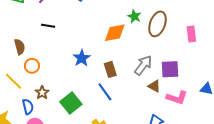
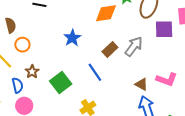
brown rectangle: (110, 69) -> (110, 49), moved, turned 63
purple square: (170, 69) -> (164, 29), moved
brown triangle: (154, 86) -> (141, 84), moved

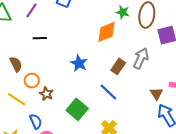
brown star: (32, 72) -> (46, 94), moved
brown triangle: (141, 84) -> (157, 94), turned 40

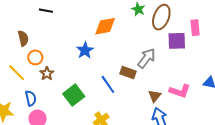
orange diamond: (107, 32) -> (105, 26), moved
black line: (40, 38) -> (46, 11), moved
brown rectangle: (118, 66) -> (128, 72), moved, turned 63

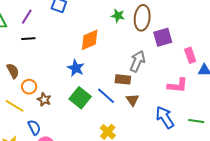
pink rectangle: (195, 28) -> (190, 55), moved
green square: (74, 95) -> (80, 98), moved
brown triangle: (155, 96) -> (132, 100), moved

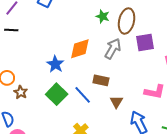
orange diamond: (90, 40) -> (80, 49), moved
gray arrow: (137, 61) -> (113, 49), moved
brown triangle: (132, 100) -> (116, 102), moved

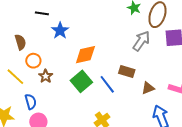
orange diamond: (80, 49) -> (85, 55), moved
blue star: (55, 64) -> (60, 31), moved
brown triangle: (116, 102) -> (148, 88), moved, turned 32

